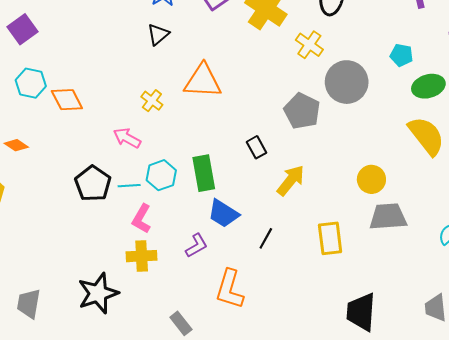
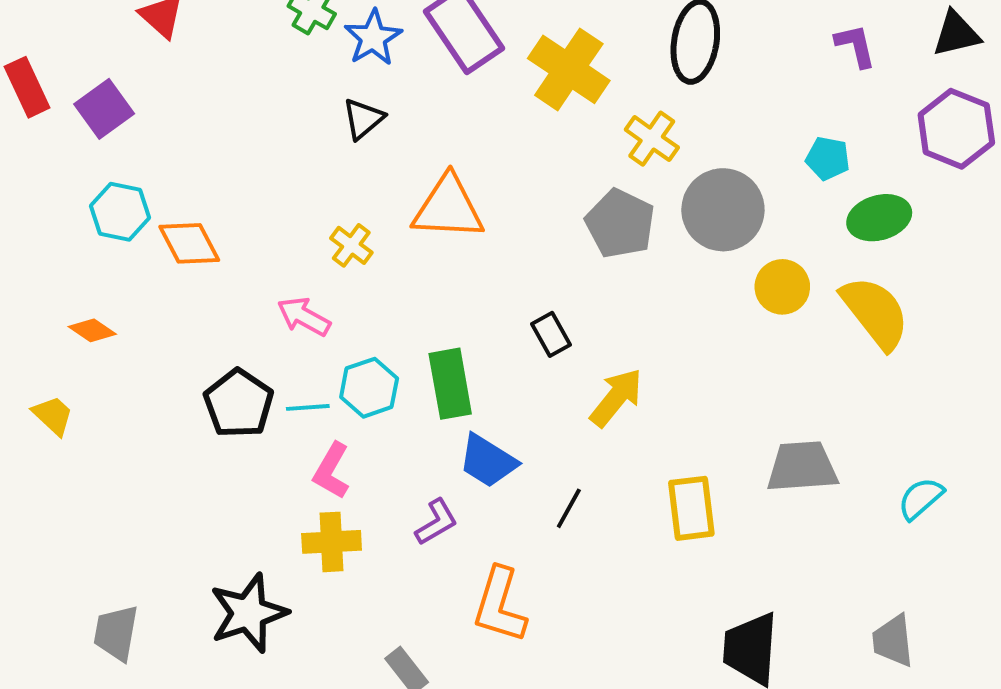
gray pentagon: (302, 111) -> (620, 224), moved
yellow circle: (371, 179) -> (782, 287), moved

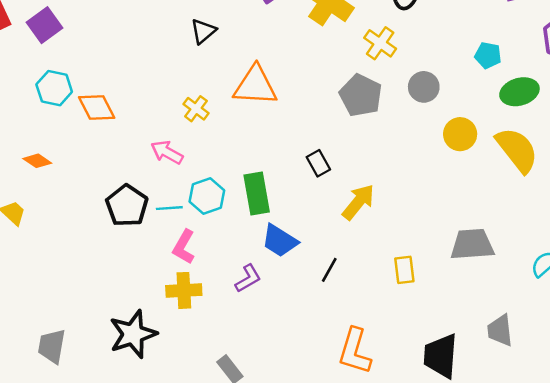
gray circle: (723, 210) -> (424, 87), size x0.6
yellow rectangle: (691, 508) -> (404, 270), size x0.7
orange L-shape: (500, 605) -> (355, 351), moved
gray trapezoid: (893, 641) -> (500, 330), moved

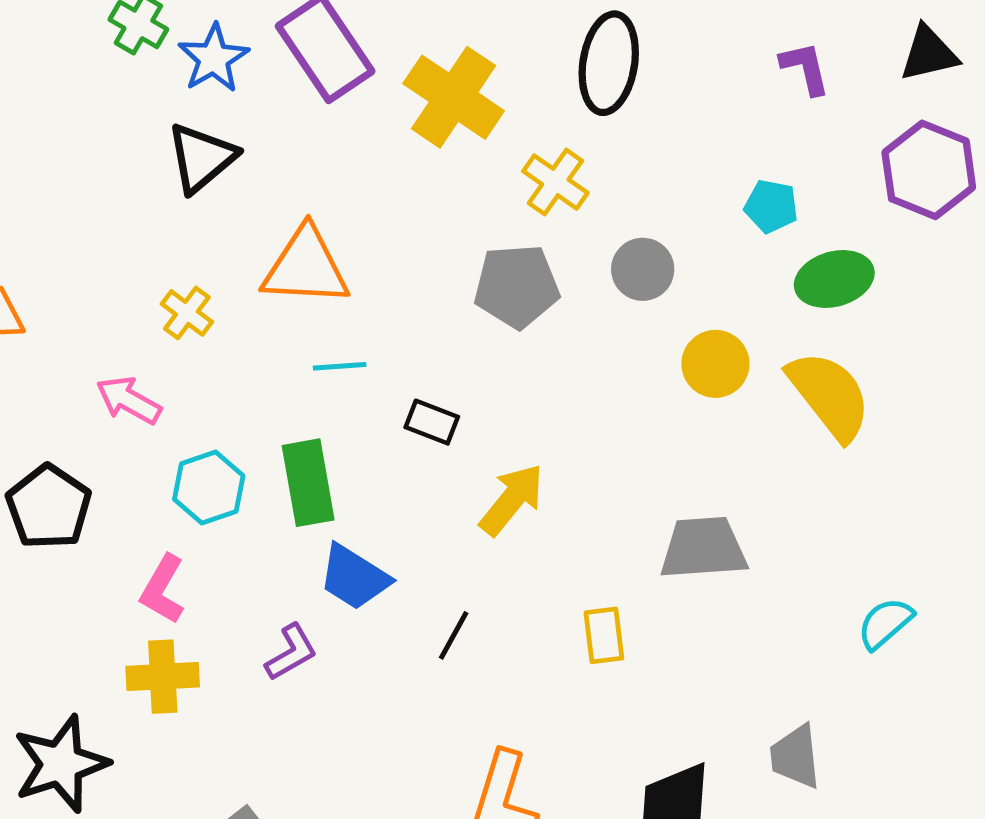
black triangle: (203, 31) -> (201, 158), size x1.4
gray pentagon: (361, 95) -> (517, 286), turned -30
black rectangle: (318, 163) -> (432, 422), turned -40
cyan line: (169, 208) -> (340, 366), moved
gray trapezoid: (472, 244) -> (703, 548), moved

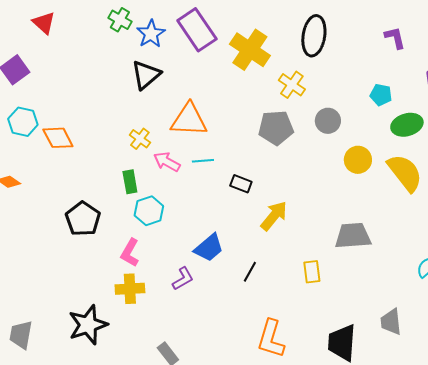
pink arrow: (129, 400) -> (167, 162), moved
green rectangle: (308, 483) -> (130, 182), moved, size x0.7
blue trapezoid: (354, 577) -> (209, 248), turned -72

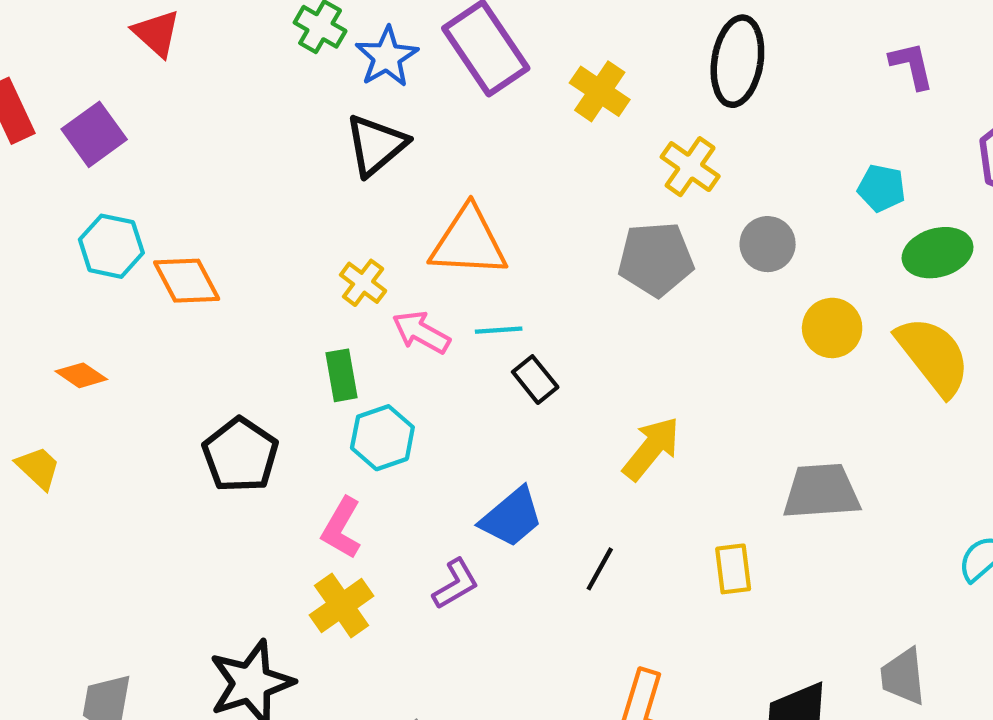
yellow cross: (250, 50) -> (600, 91), size x0.7
black rectangle: (241, 184) -> (535, 380), moved, turned 30
yellow cross: (130, 289) -> (342, 606), turned -32

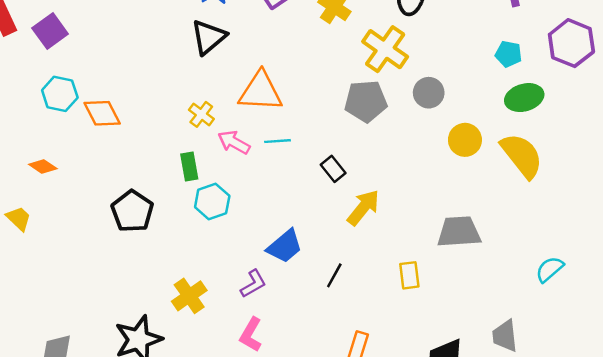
yellow cross: (690, 167) -> (385, 49), size x1.4
cyan pentagon: (882, 188) -> (508, 54), moved
black rectangle: (535, 380) -> (333, 169), moved
pink L-shape: (342, 528) -> (251, 335), moved

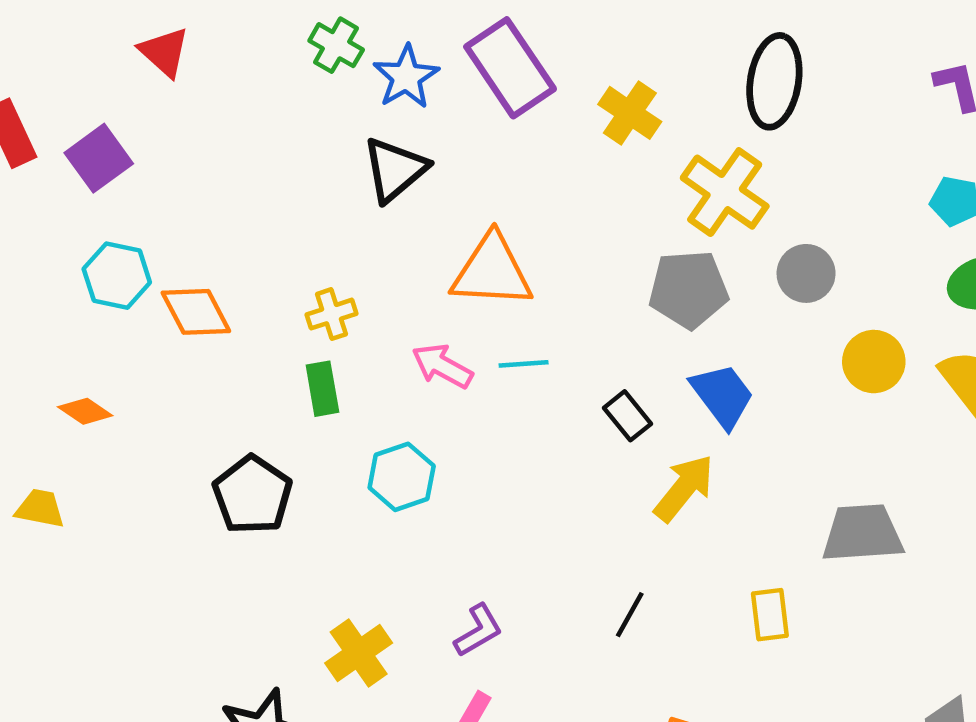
yellow cross: (201, 114) -> (332, 314), moved, turned 35
green rectangle: (189, 166) -> (322, 389), moved
yellow trapezoid: (19, 218) -> (40, 508), turned -32
blue trapezoid: (285, 246) -> (722, 395), moved, turned -87

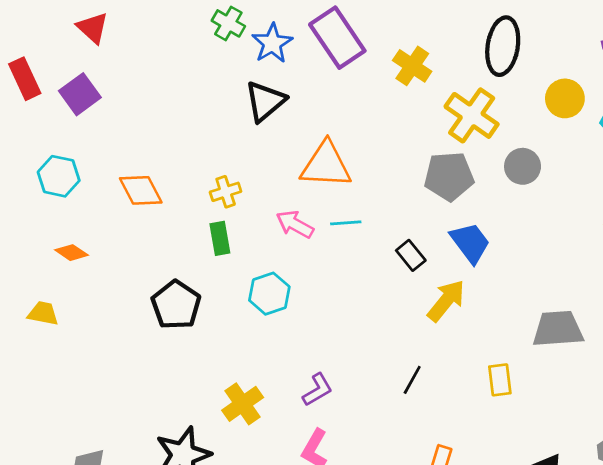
red triangle: (164, 52) -> (93, 28), moved
cyan hexagon: (117, 276) -> (59, 176), moved
yellow circle: (874, 362) -> (565, 98), moved

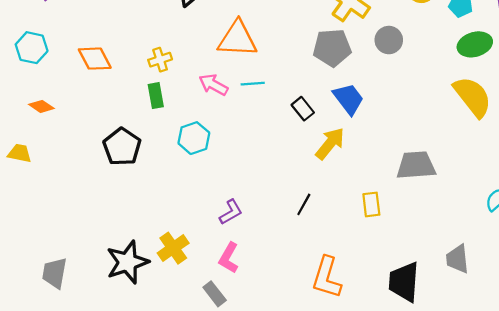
yellow cross: (243, 404) -> (173, 248), moved

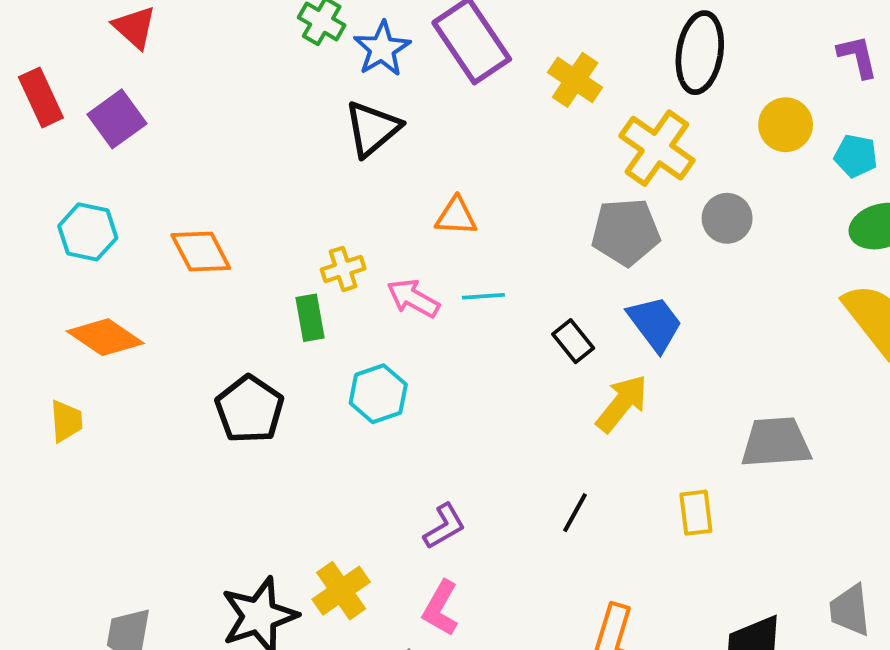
orange triangle: (237, 39) -> (456, 216), size x0.6
yellow cross: (160, 60) -> (343, 269), moved
orange diamond: (41, 106) -> (105, 337), size x1.6
yellow trapezoid: (20, 153) -> (66, 421), turned 75

